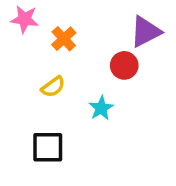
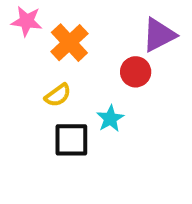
orange cross: (64, 39) -> (69, 43), size x1.4
black square: (48, 147) -> (71, 140), moved

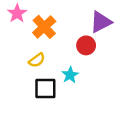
pink star: (27, 21) -> (17, 13), turned 30

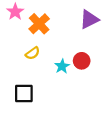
red circle: (86, 45) -> (82, 61), moved
black square: (45, 89) -> (24, 94), moved

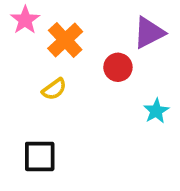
red circle: (82, 61) -> (118, 67), moved
cyan star: (62, 66) -> (156, 111), moved

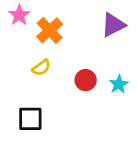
red circle: (118, 67) -> (86, 80), moved

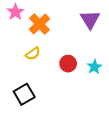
purple triangle: (113, 25) -> (90, 20), turned -35
black square: (30, 119) -> (24, 94), turned -30

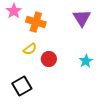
orange cross: (40, 24) -> (36, 22), turned -30
red circle: (68, 64) -> (49, 59), moved

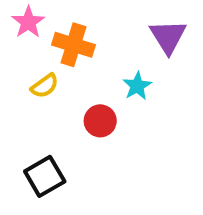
yellow semicircle: (30, 49) -> (45, 86), moved
cyan star: (86, 61) -> (137, 86), moved

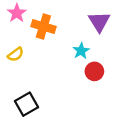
yellow semicircle: (45, 86) -> (16, 54), moved
red circle: (100, 121) -> (94, 71), moved

